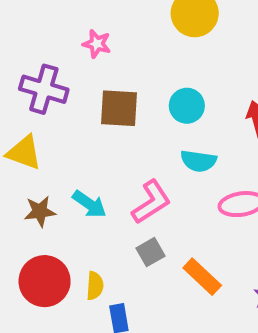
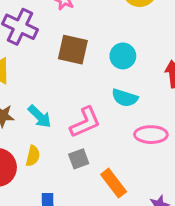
yellow semicircle: (95, 286) -> (33, 156), moved

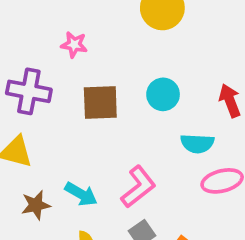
cyan semicircle: (125, 98) -> (197, 143), moved

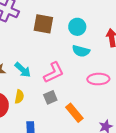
cyan semicircle: (197, 143) -> (81, 51), moved

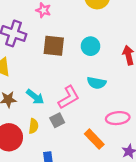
cyan semicircle: (81, 51) -> (97, 83), moved
pink ellipse: (98, 79) -> (118, 118), moved
gray square: (50, 97) -> (57, 120), moved

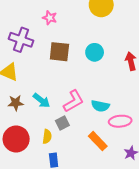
cyan semicircle: (97, 83) -> (100, 106), moved
yellow semicircle: (34, 126) -> (47, 137), moved

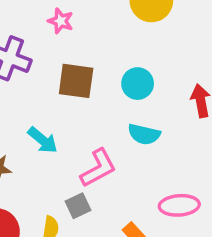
cyan arrow: (41, 100) -> (43, 140), moved
cyan semicircle: (100, 106) -> (144, 134), moved

